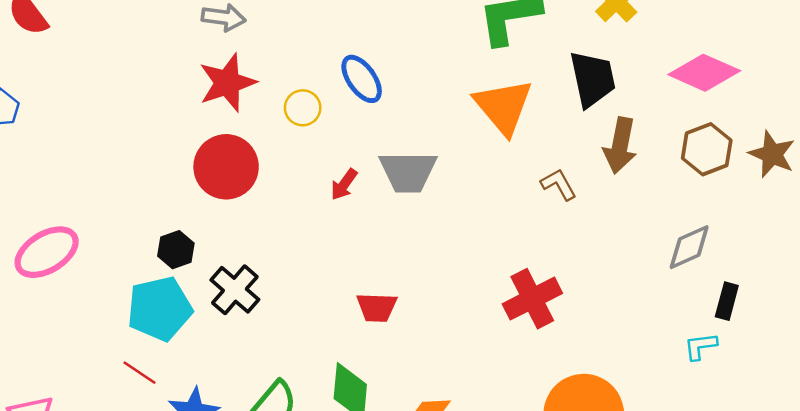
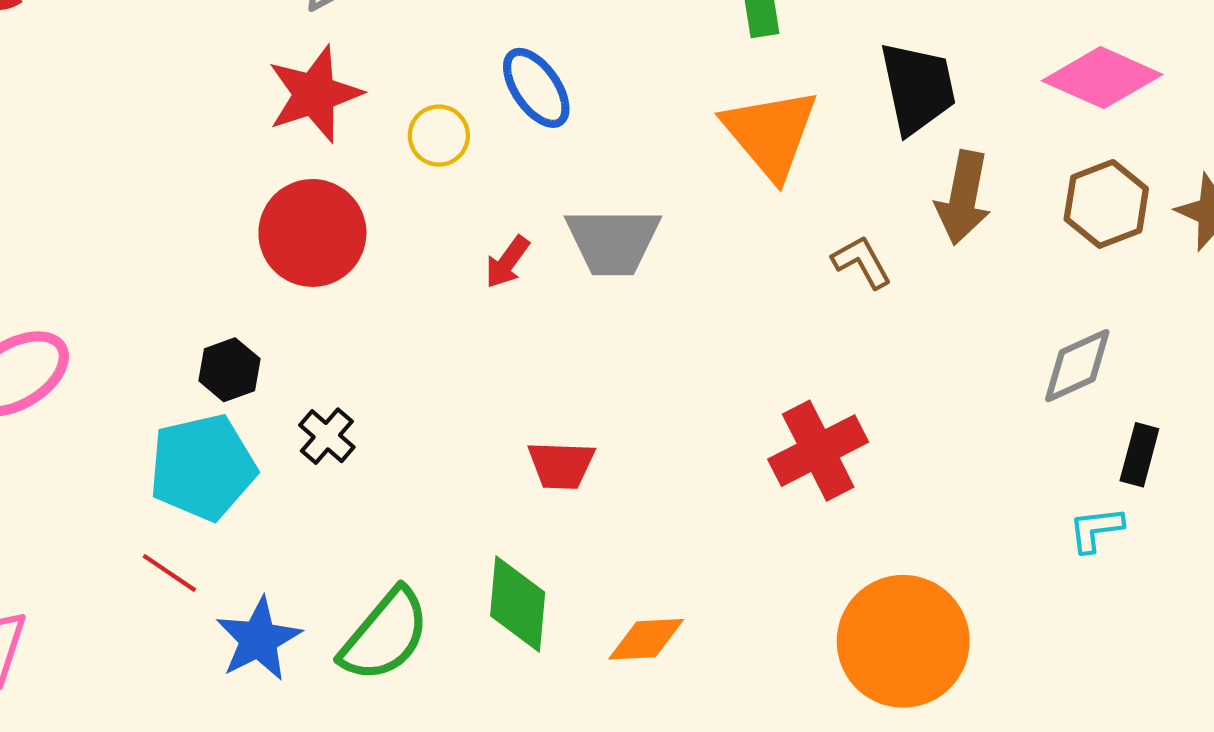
black cross: (235, 290) -> (327, 436), size x0.7

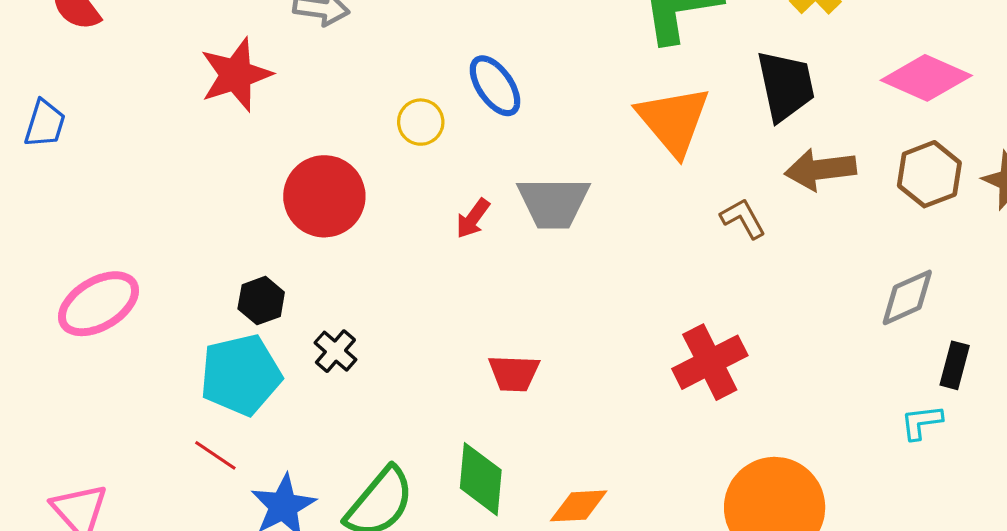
red star: (314, 94) -> (236, 75), moved
brown arrow: (963, 198) -> (820, 169), turned 72

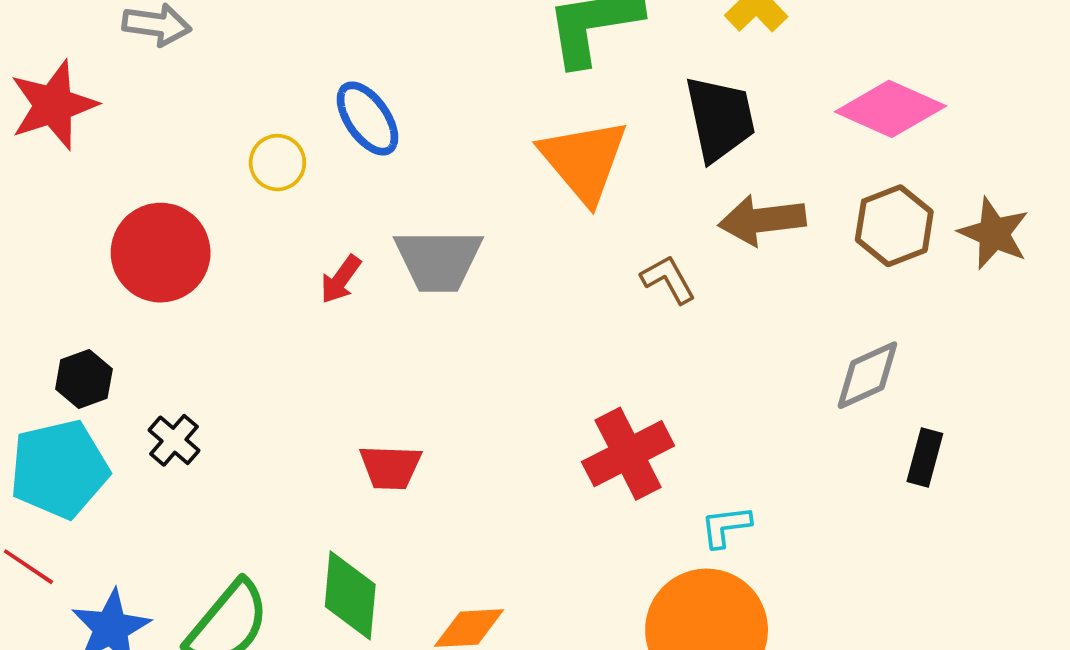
cyan L-shape: (921, 422) -> (726, 527), moved

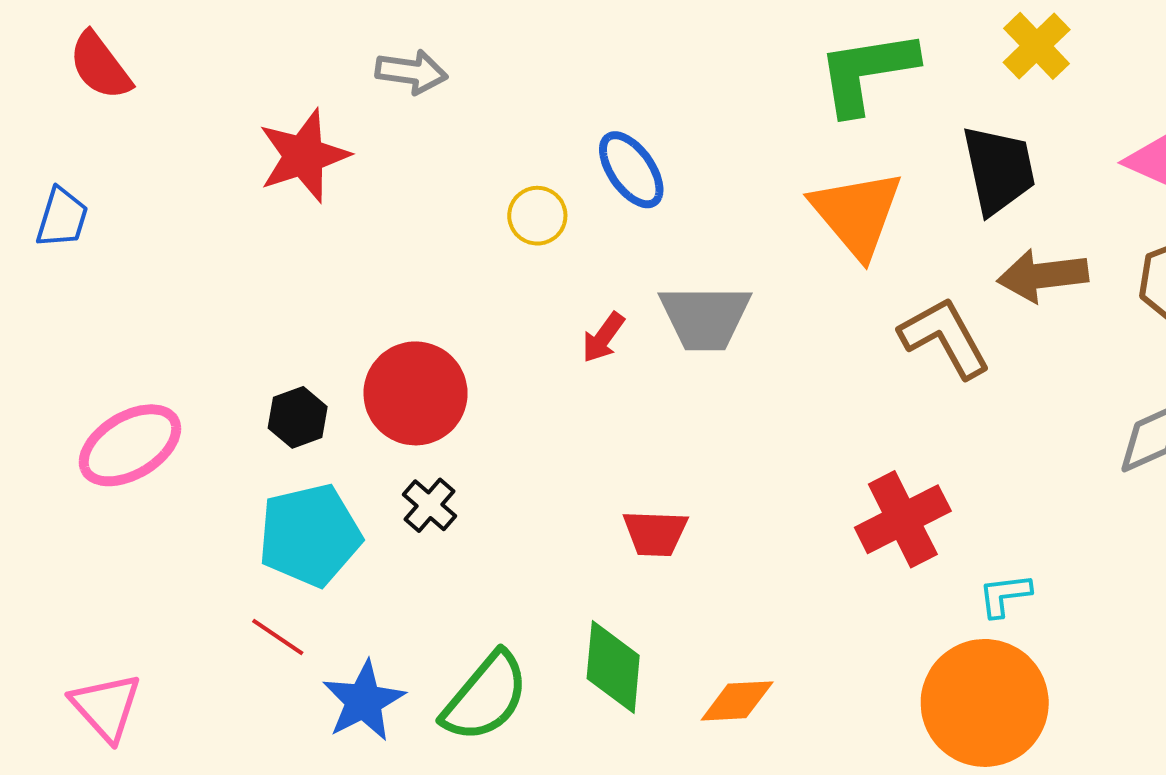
red circle: (161, 253) -> (416, 393), moved
brown L-shape: (668, 279) -> (945, 337), size x1.6
black hexagon: (84, 379) -> (298, 417), moved

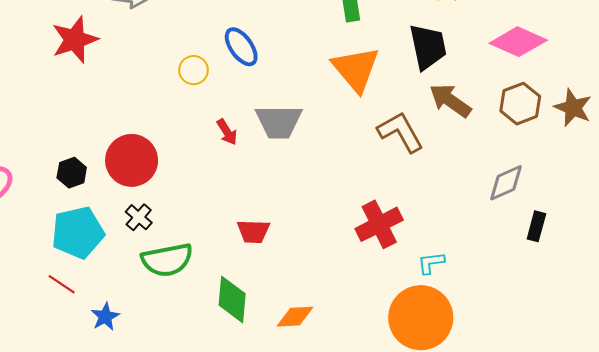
brown arrow: (1043, 276) -> (450, 101), turned 42
red arrow: (603, 337) -> (227, 132), turned -68
green semicircle: (485, 697) -> (167, 260), moved, turned 39
blue star: (364, 701) -> (105, 317), size x0.7

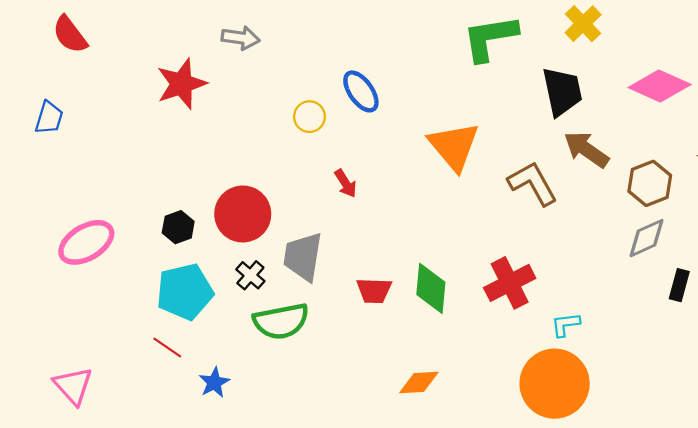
orange triangle: (356, 69) -> (454, 146), moved
brown hexagon: (520, 104) -> (650, 183), moved
gray trapezoid: (279, 122) -> (303, 257), moved, turned 99
green diamond: (232, 299) -> (431, 288), moved

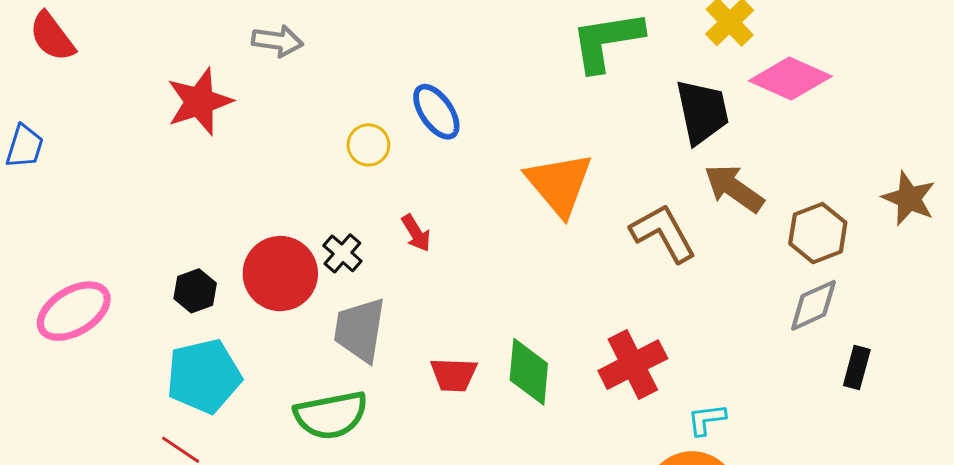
pink diamond: (660, 86) -> (790, 78), moved
black cross: (250, 275) -> (342, 253), moved

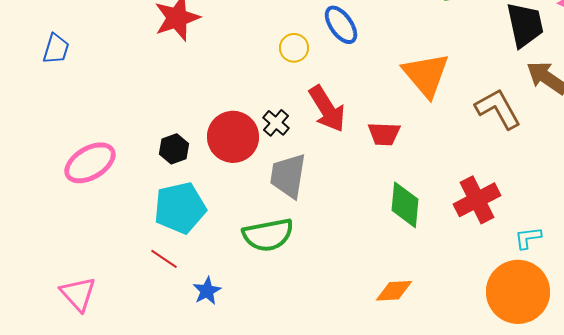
red arrow: (416, 233) -> (327, 109), size x1.8
red trapezoid: (454, 375) -> (384, 134), moved

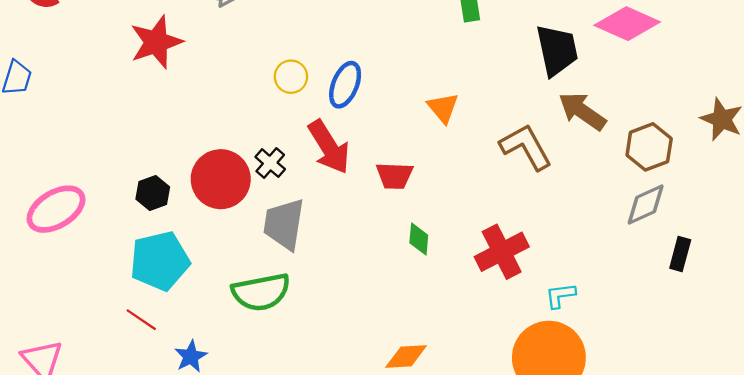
blue ellipse: (341, 25) -> (345, 85), moved, turned 57
orange triangle: (426, 75) -> (443, 108), size x0.6
green diamond: (405, 205) -> (419, 239), moved, size x0.6

